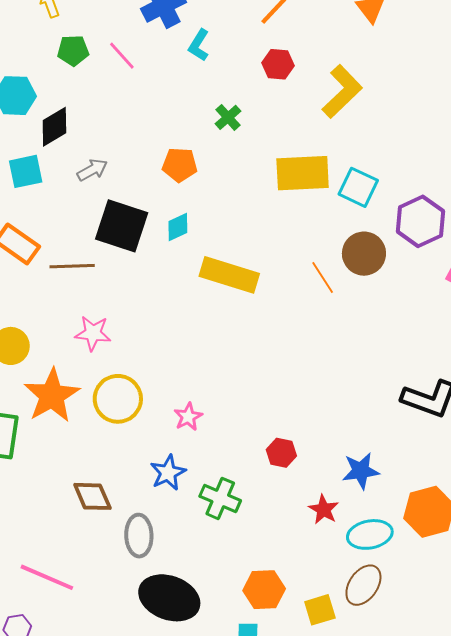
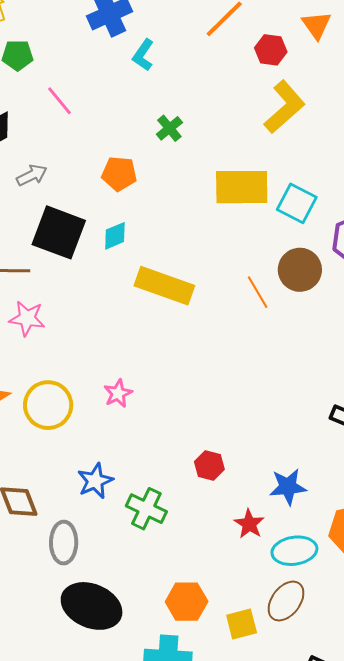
pink line: (122, 56) -> (59, 101), moved
red hexagon: (278, 64) -> (271, 50), moved
pink star: (93, 333) -> (27, 318), moved
pink star: (188, 417) -> (118, 393), moved

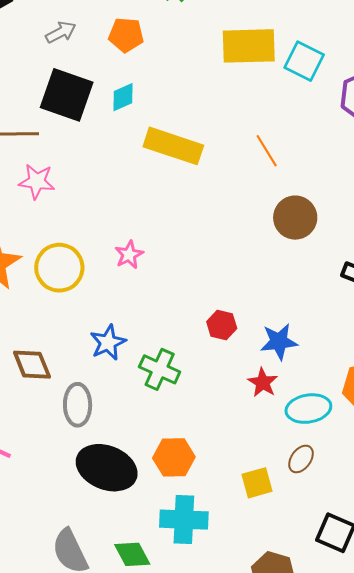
gray arrow: (32, 175) -> (61, 32), moved
brown circle: (300, 270) -> (295, 218), moved
blue star: (288, 487) -> (279, 341), moved
brown ellipse: (286, 601) -> (301, 459), size x0.7
orange hexagon: (187, 602) -> (174, 457), moved

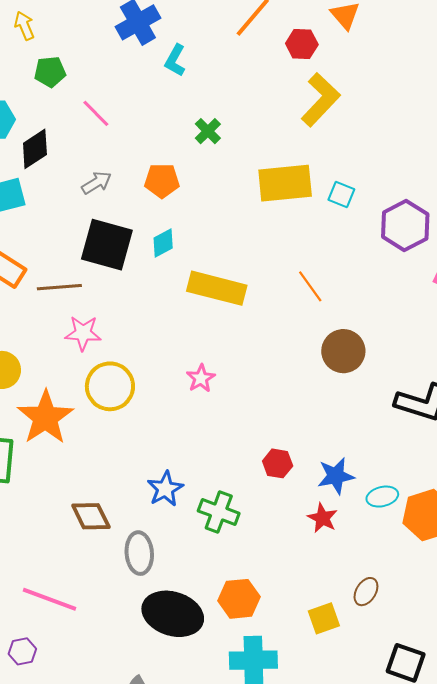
cyan square: (304, 61) -> (341, 195), size x0.7
pink star: (129, 255) -> (201, 378), moved
yellow circle: (59, 268) -> (110, 386), moved
cyan ellipse: (308, 409) -> (382, 497), moved, size x0.7

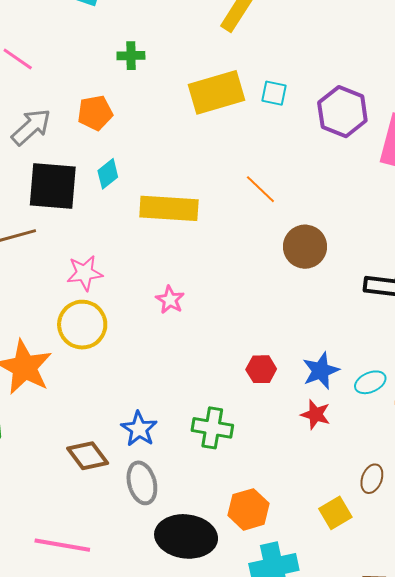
green cross: (208, 131) -> (131, 56), turned -36
gray arrow: (97, 183) -> (31, 127), size x1.4
pink star: (83, 333) -> (85, 273), moved
blue star: (165, 489) -> (139, 429), moved

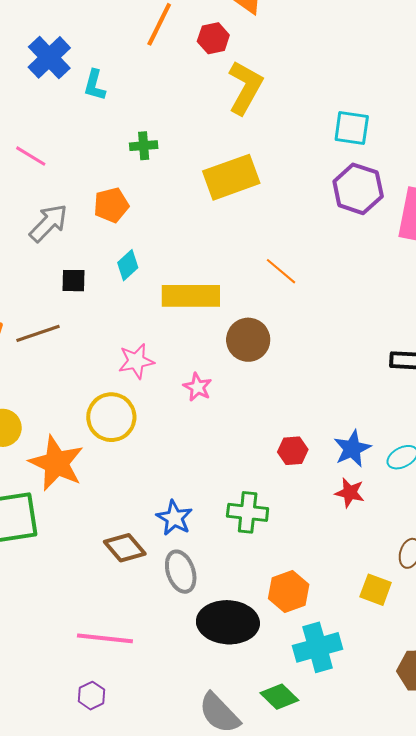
cyan square: (274, 93) -> (352, 128), moved, size x1.4
black square: (53, 186) -> (74, 281), size x0.5
brown circle: (305, 247) -> (248, 340), moved
pink star: (85, 273) -> (136, 361), moved
yellow square: (335, 513) -> (376, 590), turned -36

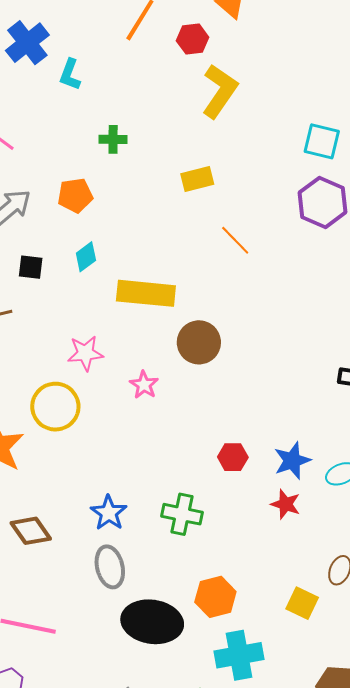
yellow rectangle: (231, 177) -> (197, 179), size x0.6
orange line: (281, 271) -> (235, 240), moved
brown diamond: (125, 548) -> (31, 531), moved

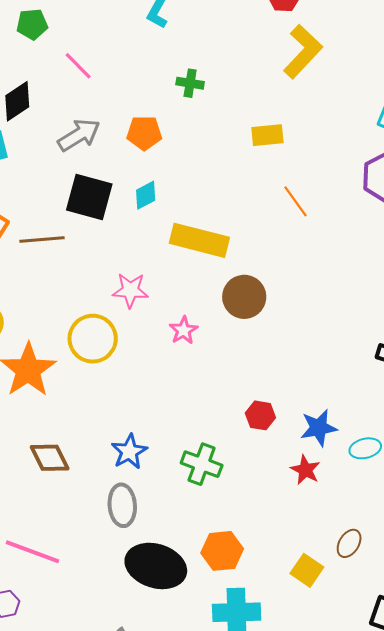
black square: (31, 267) -> (89, 197), size x1.8

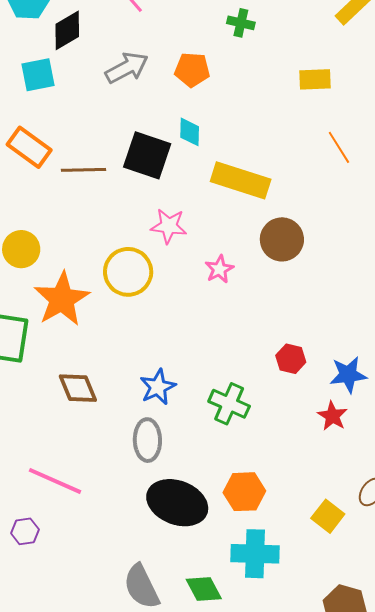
cyan diamond: (146, 195) -> (190, 132), turned -64
black square: (89, 197) -> (147, 155), moved

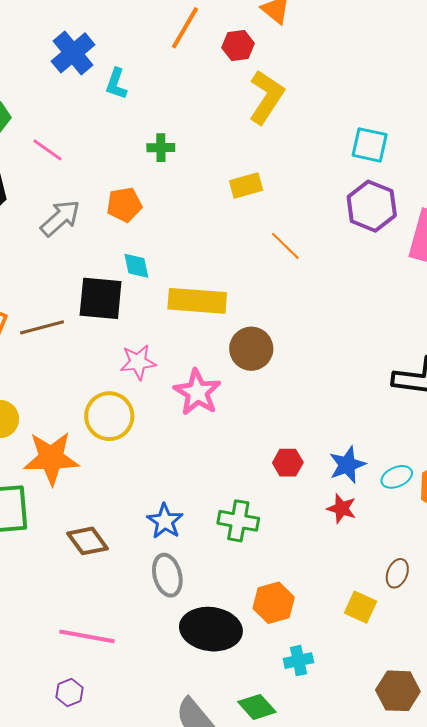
pink star: (219, 269) -> (197, 392), size x1.6
orange star: (62, 299) -> (51, 458), turned -30
cyan cross: (255, 554) -> (298, 661), size x0.6

